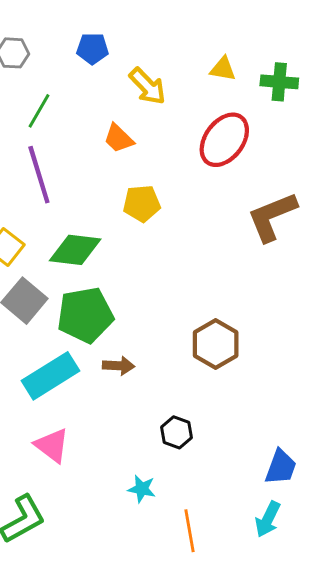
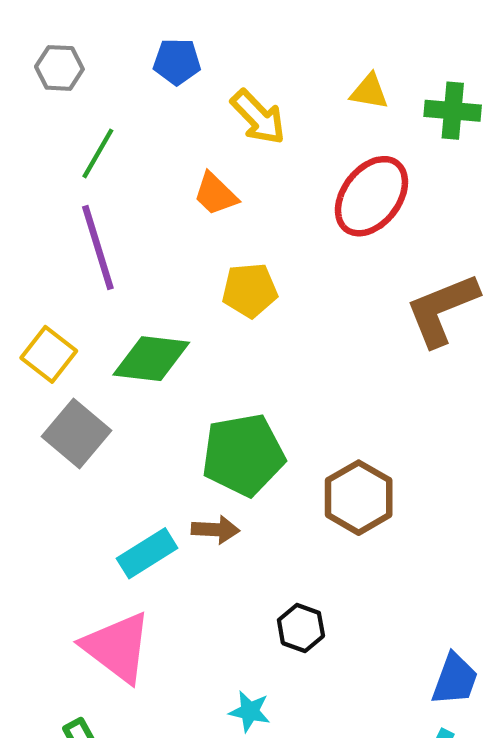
green pentagon: (85, 315) -> (243, 455), moved
cyan rectangle: (51, 376) -> (147, 553), moved, size x0.7
pink triangle: (52, 445) -> (117, 647), size x1.4

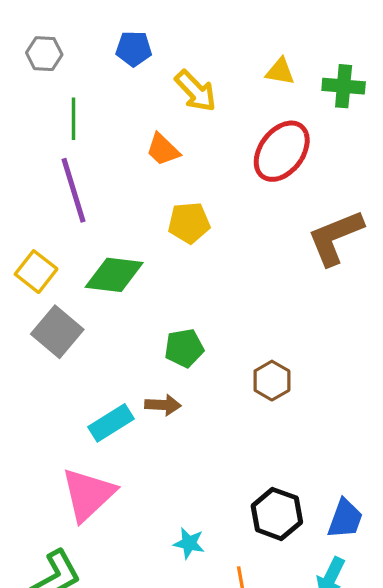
green line: (98, 153) -> (74, 119), turned -30
green pentagon: (243, 455) -> (184, 348), size x0.6
brown hexagon: (359, 498) -> (272, 381), size x0.7
black hexagon: (301, 628) -> (277, 514), moved, size x1.4
pink triangle: (117, 647) -> (88, 494), turned 40

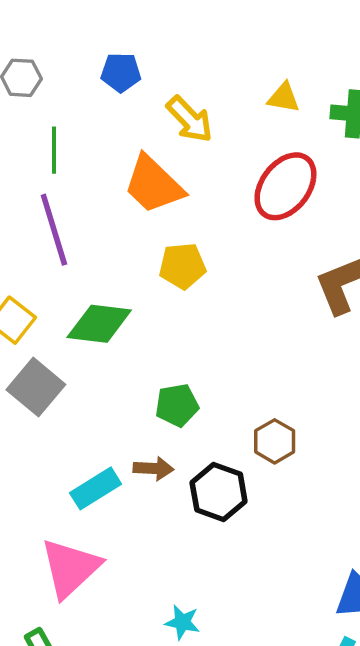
orange trapezoid: (163, 150) -> (153, 185), size x1.6
black hexagon: (277, 514) -> (219, 492), moved

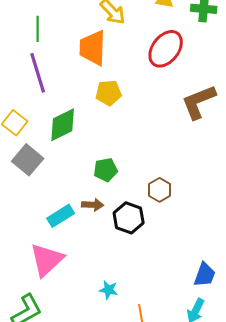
orange trapezoid: (153, 185) -> (93, 48), turned 48
green diamond: (99, 324) -> (63, 125), turned -33

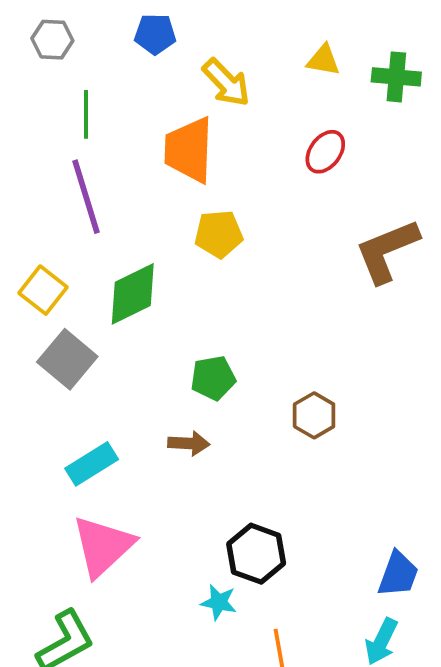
red ellipse: (166, 49) -> (325, 152), size x0.6
cyan rectangle: (61, 216) -> (92, 464), moved
black hexagon: (129, 218) -> (256, 554), moved

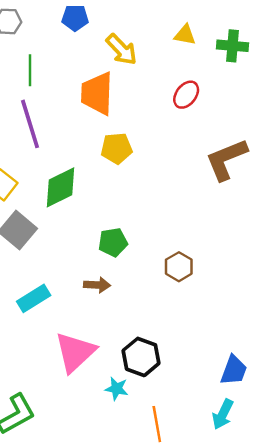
pink triangle: (103, 546) -> (75, 352), moved

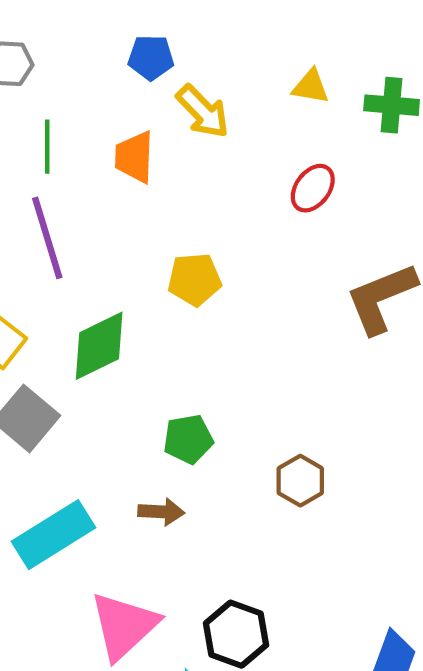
blue pentagon: (75, 18) -> (151, 57), moved
orange trapezoid: (97, 93) -> (134, 157), moved, size x0.7
cyan rectangle: (34, 298) -> (53, 535), size x1.4

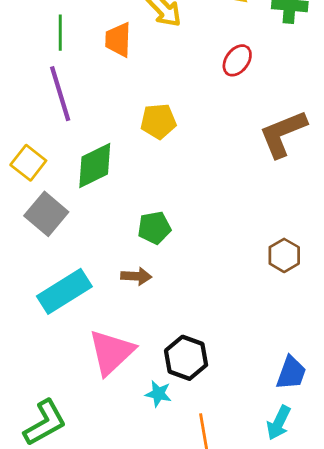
brown hexagon: (300, 481) -> (284, 255), moved

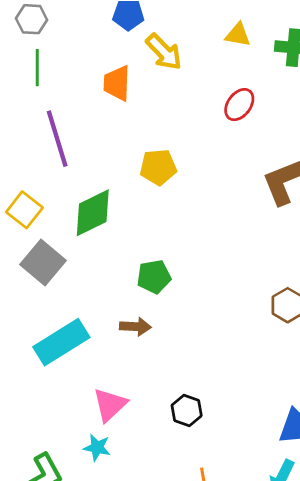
green line: (60, 33) -> (37, 68), moved
pink triangle: (111, 352) -> (110, 405), size x0.7
black hexagon: (186, 358) -> (187, 410), size x0.7
cyan star: (158, 394) -> (97, 447), moved

